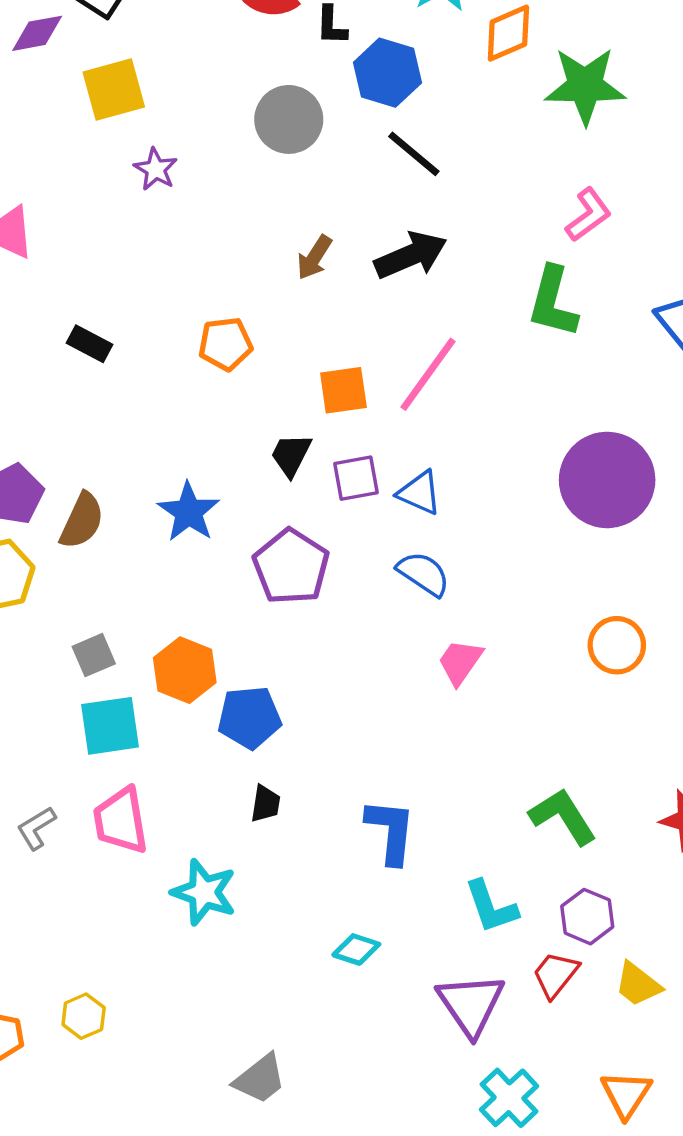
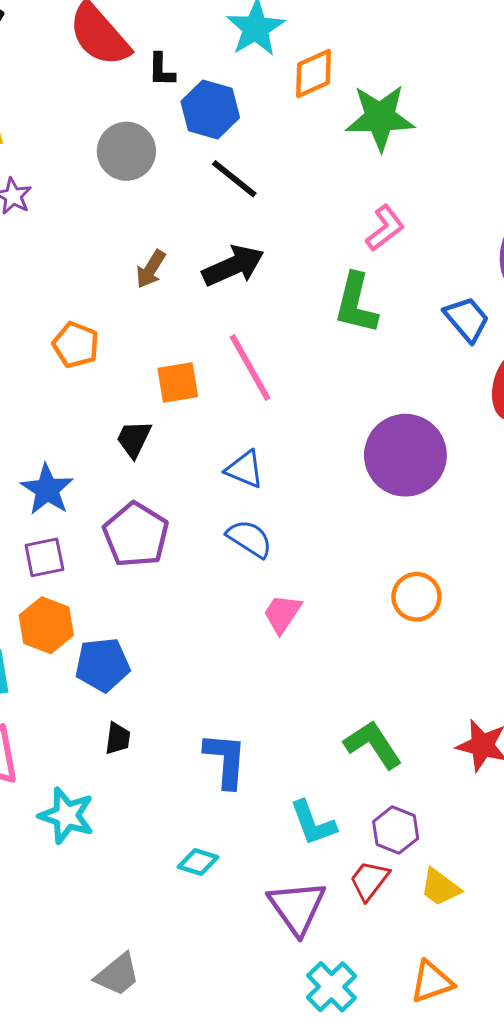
orange pentagon: (225, 344) -> (76, 345), turned 30
pink line: (428, 374) -> (250, 367), turned -64
purple square: (356, 478) -> (44, 557), moved
orange triangle: (626, 1094) -> (432, 982), turned 39

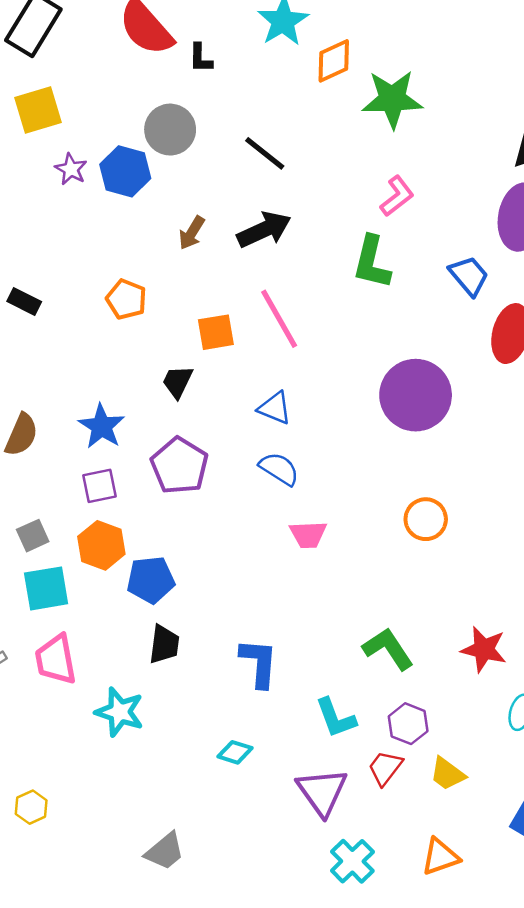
blue hexagon: (210, 109) -> (125, 171), moved
pink trapezoid: (282, 614) -> (308, 534), turned -126
black trapezoid: (118, 738) -> (164, 644), size x1.4

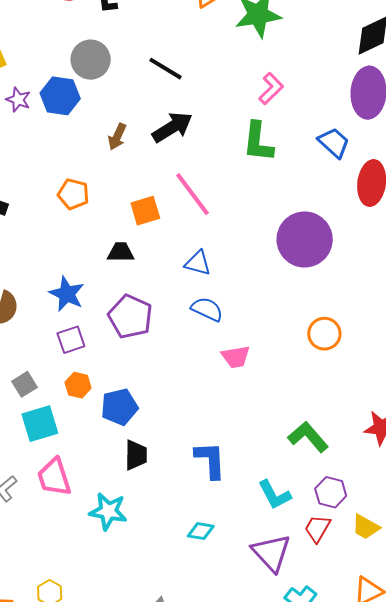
black trapezoid: (177, 382) -> (121, 252), turned 72
orange hexagon: (101, 545) -> (78, 385), size x0.7

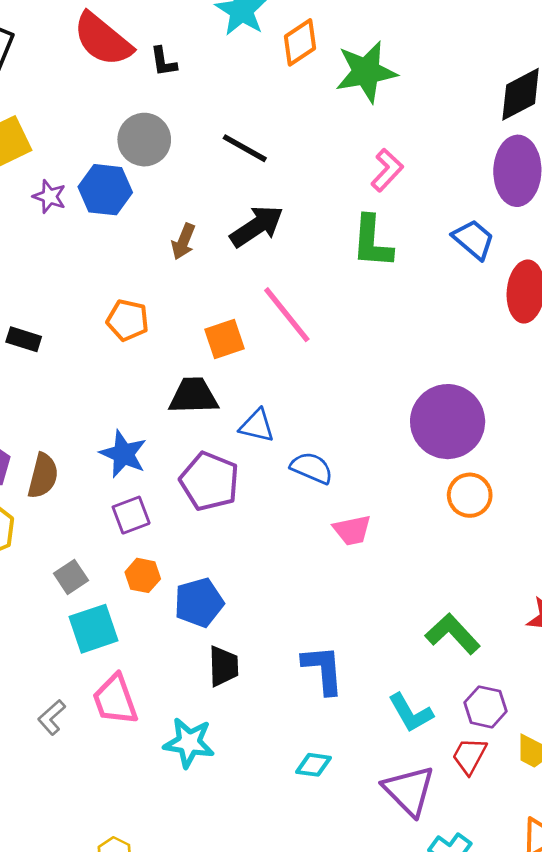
purple circle: (305, 239) -> (448, 422), moved
black trapezoid: (121, 252) -> (193, 396), size x1.4
blue triangle: (198, 263) -> (257, 426), moved

